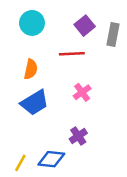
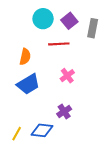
cyan circle: (32, 23) -> (43, 19), moved

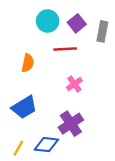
blue trapezoid: (28, 84) -> (24, 107), moved
purple cross: (64, 111) -> (71, 124), size x1.5

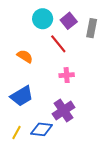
red line: (65, 49) -> (58, 44), turned 54
orange semicircle: (28, 63) -> (25, 56), turned -70
pink cross: (74, 84) -> (67, 75), turned 32

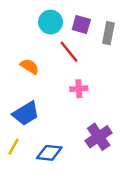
purple square: (69, 21) -> (81, 25), turned -35
purple cross: (63, 111) -> (99, 137), moved
yellow line: (17, 133) -> (13, 147), moved

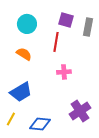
cyan circle: (50, 22) -> (27, 24), moved
red line: (69, 52) -> (56, 42), turned 48

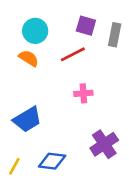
red line: (56, 42) -> (73, 54), turned 54
orange semicircle: (24, 54) -> (29, 58), moved
yellow line: (11, 119) -> (14, 166), moved

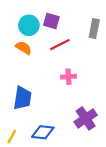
purple square: (86, 26) -> (51, 21), moved
blue trapezoid: (27, 119) -> (22, 98), turned -50

